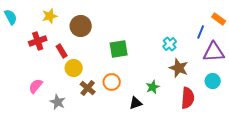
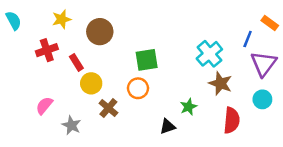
cyan cross: (170, 44) -> (209, 54), size x1.5
purple triangle: (214, 52) -> (264, 64), turned -50
orange circle: (112, 82) -> (138, 88), moved

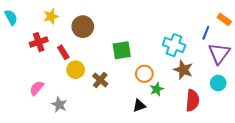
cyan cross: (209, 54) -> (174, 45), turned -30
orange circle: (138, 88) -> (144, 74), moved
brown cross: (108, 108) -> (100, 80), moved

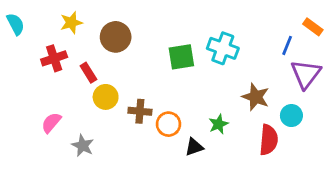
cyan cross: (174, 45) -> (223, 48), moved
green square: (122, 50) -> (181, 57), moved
orange circle: (144, 74) -> (168, 124), moved
brown cross: (100, 80) -> (140, 111), turned -35
cyan circle: (218, 83) -> (291, 116), moved

